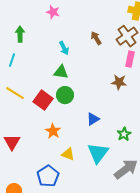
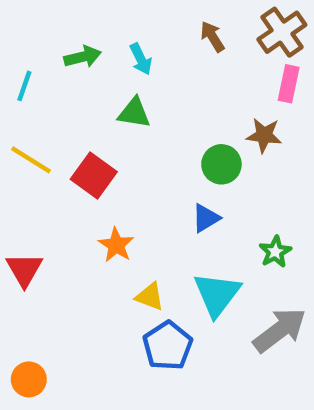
green arrow: (20, 34) -> (83, 57), moved, turned 77
green circle: (65, 95) -> (221, 164), moved
blue pentagon: (48, 176) -> (168, 346), moved

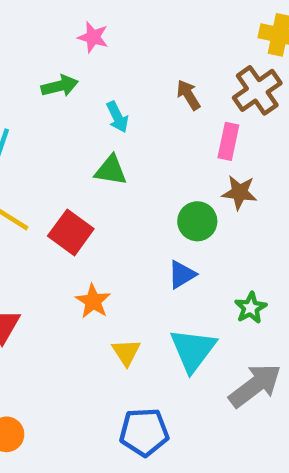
green arrow: (83, 57) -> (60, 86), moved
pink rectangle: (289, 84) -> (228, 141), moved
yellow triangle: (150, 297) -> (126, 352), turned 36
blue pentagon: (168, 346) -> (144, 432), moved, turned 30

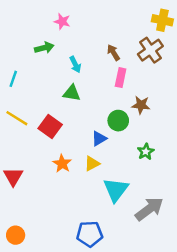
pink rectangle: (228, 141) -> (121, 78), moved
blue triangle: (182, 275) -> (99, 138), moved
green star: (251, 308) -> (146, 152), moved
yellow triangle: (126, 352) -> (92, 164), moved, turned 35

